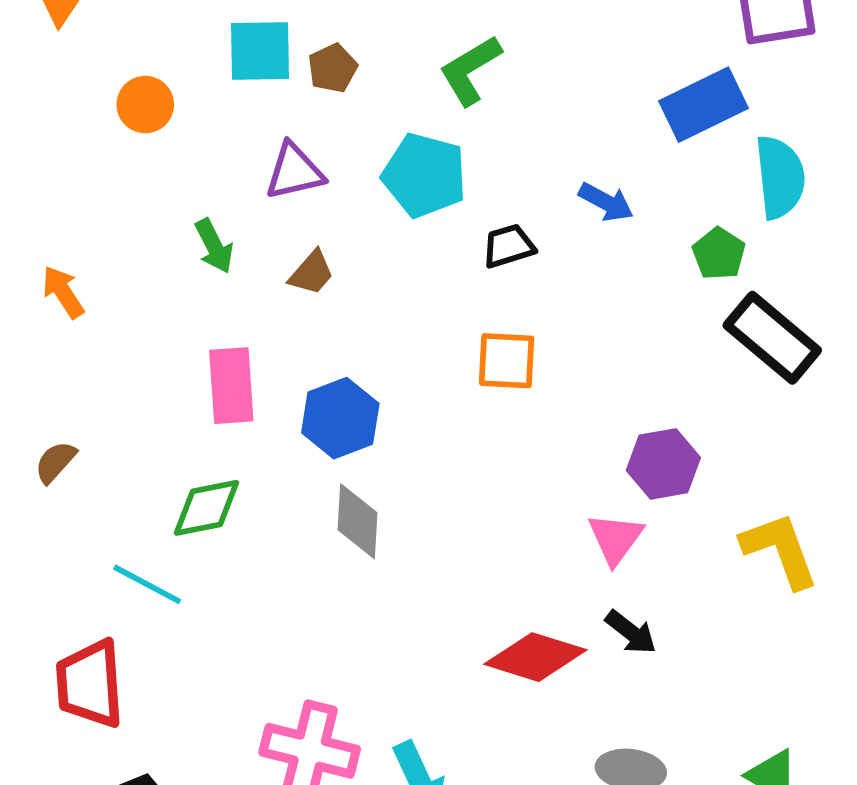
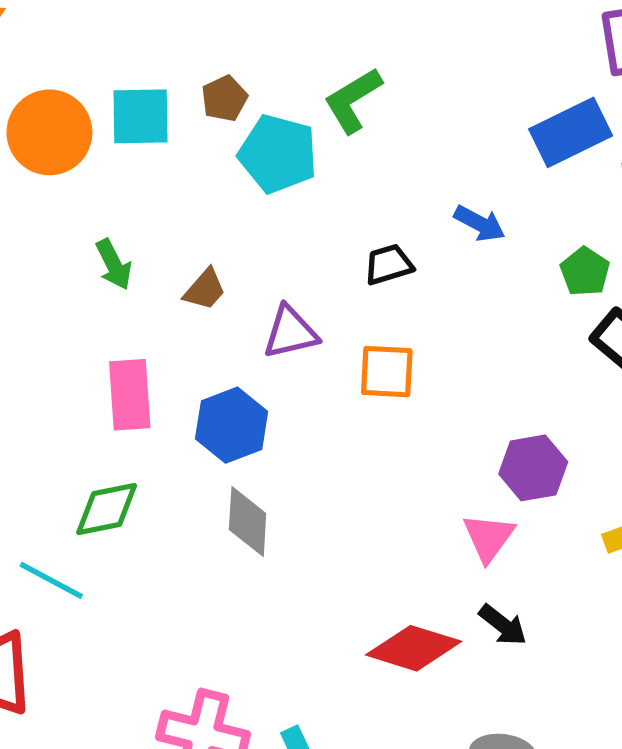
cyan square: (260, 51) -> (140, 116), moved
orange circle: (145, 105) -> (49, 132), size x1.6
purple triangle: (294, 171) -> (290, 332), moved
cyan pentagon: (424, 175) -> (278, 154), moved

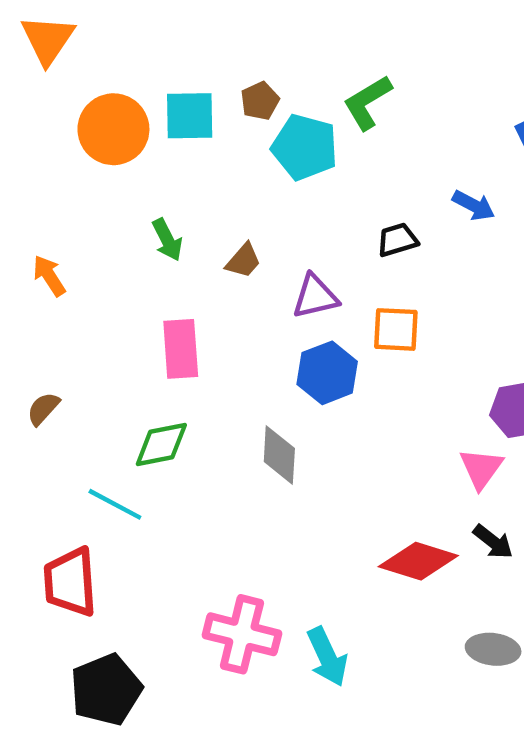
blue hexagon: (232, 425) -> (327, 373), moved

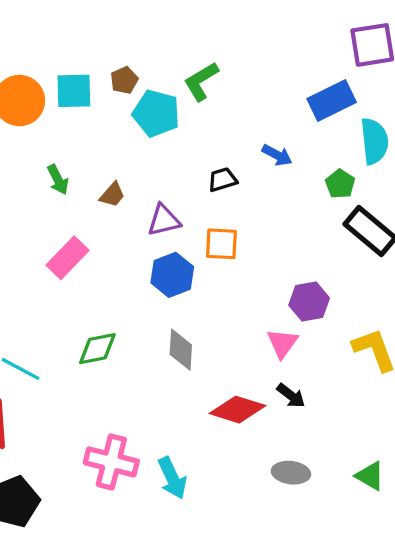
pink rectangle: (181, 349) -> (67, 258), turned 48
green diamond: (161, 445) -> (97, 349), moved
gray diamond: (279, 455) -> (181, 350), moved

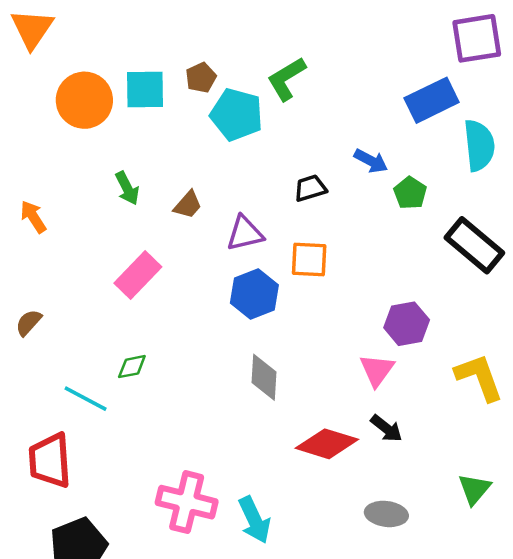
green pentagon: (340, 184) -> (410, 193), moved
green diamond: (97, 349) -> (132, 367), moved, size x0.7
green triangle: (370, 476) -> (474, 489), moved, turned 40

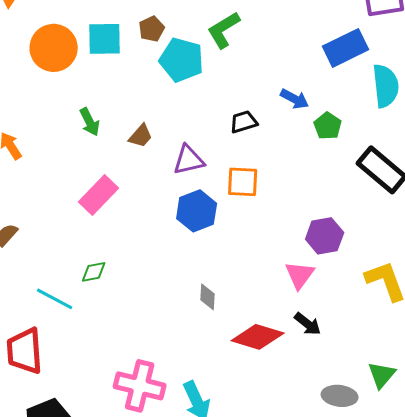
gray diamond: (264, 377) -> (208, 297), moved, size x0.7
gray ellipse: (386, 514) -> (340, 396), moved

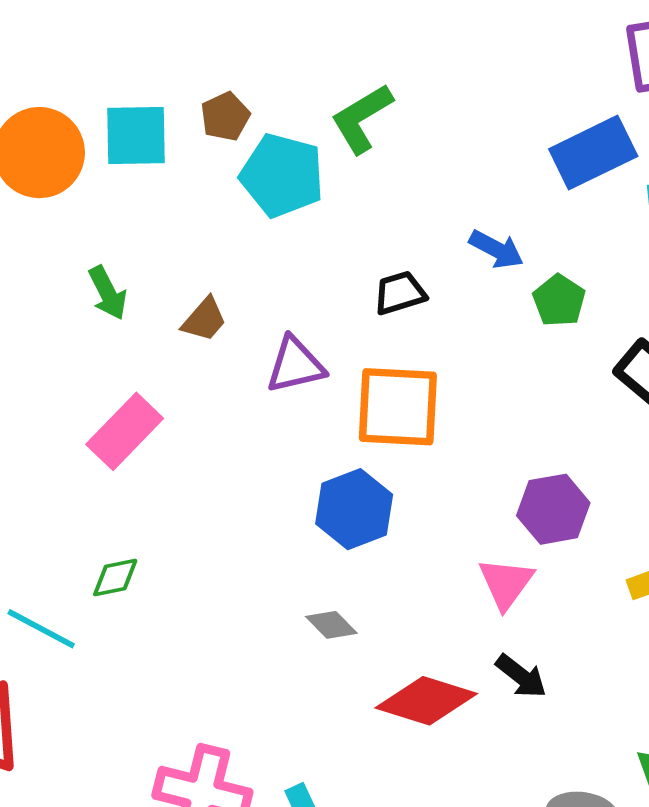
orange square: (243, 182) -> (398, 407), size x1.4
blue hexagon: (197, 211) -> (354, 509), moved
gray diamond: (208, 297) -> (331, 625), turned -48

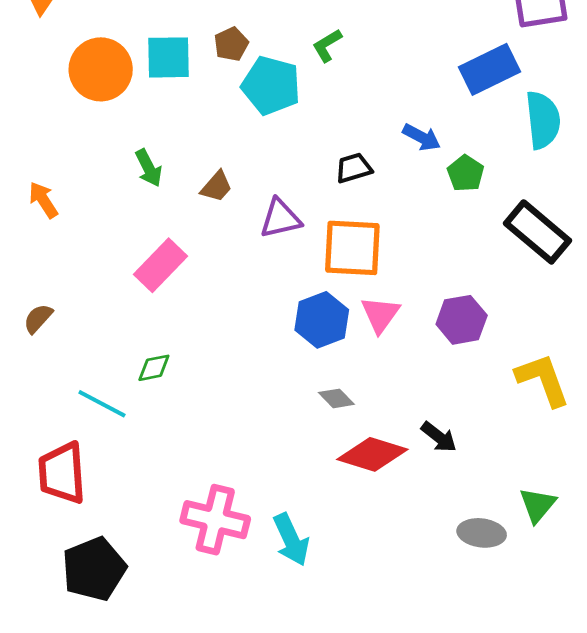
green L-shape: (362, 118) -> (327, 45), size x0.7
pink triangle: (506, 583) -> (380, 314), moved
gray diamond: (331, 625) -> (336, 398), moved

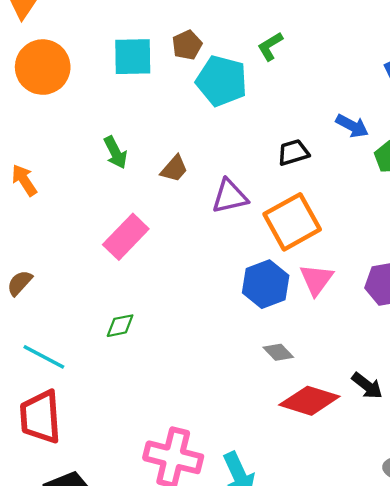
orange circle: (101, 69) -> (43, 67), moved
orange square: (352, 248) -> (292, 222), turned -32
cyan line: (102, 404) -> (44, 357), moved

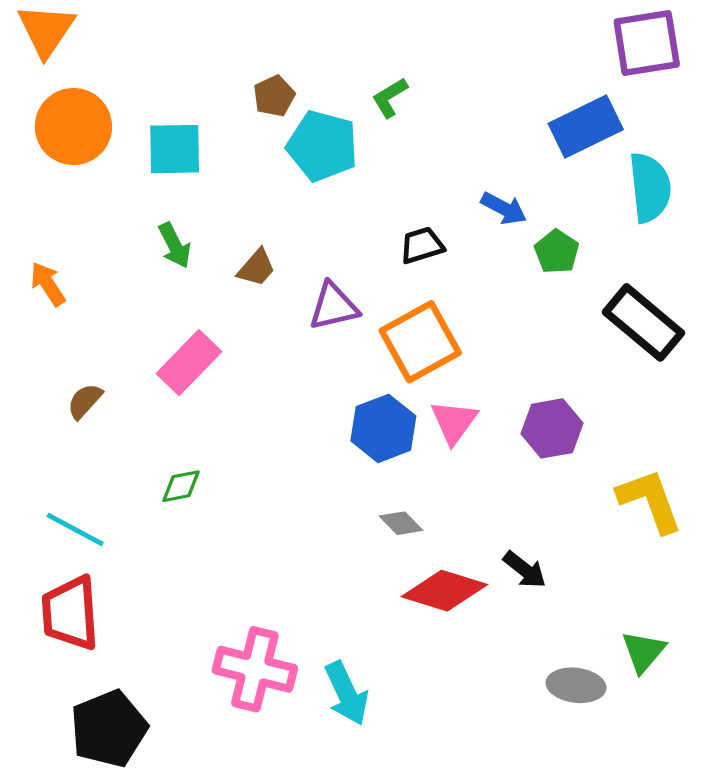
cyan square: (133, 57) -> (175, 149), moved
brown semicircle: (20, 283) -> (85, 401), moved

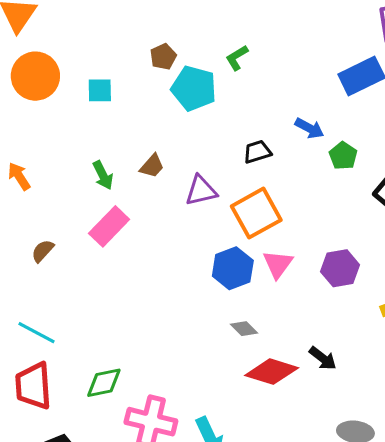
cyan square: (175, 149) -> (100, 90), size x0.7
green arrow: (175, 245) -> (103, 175), moved
green diamond: (181, 486) -> (104, 383), moved, size x1.4

